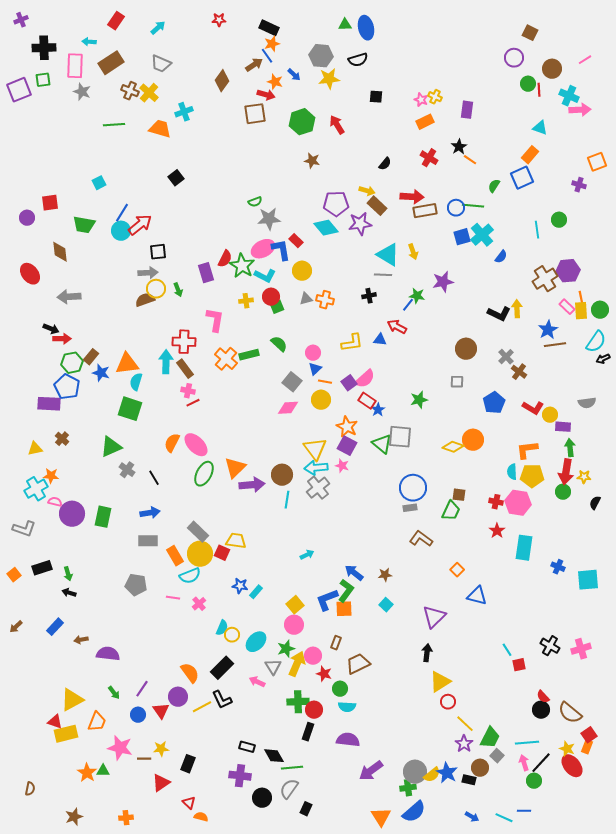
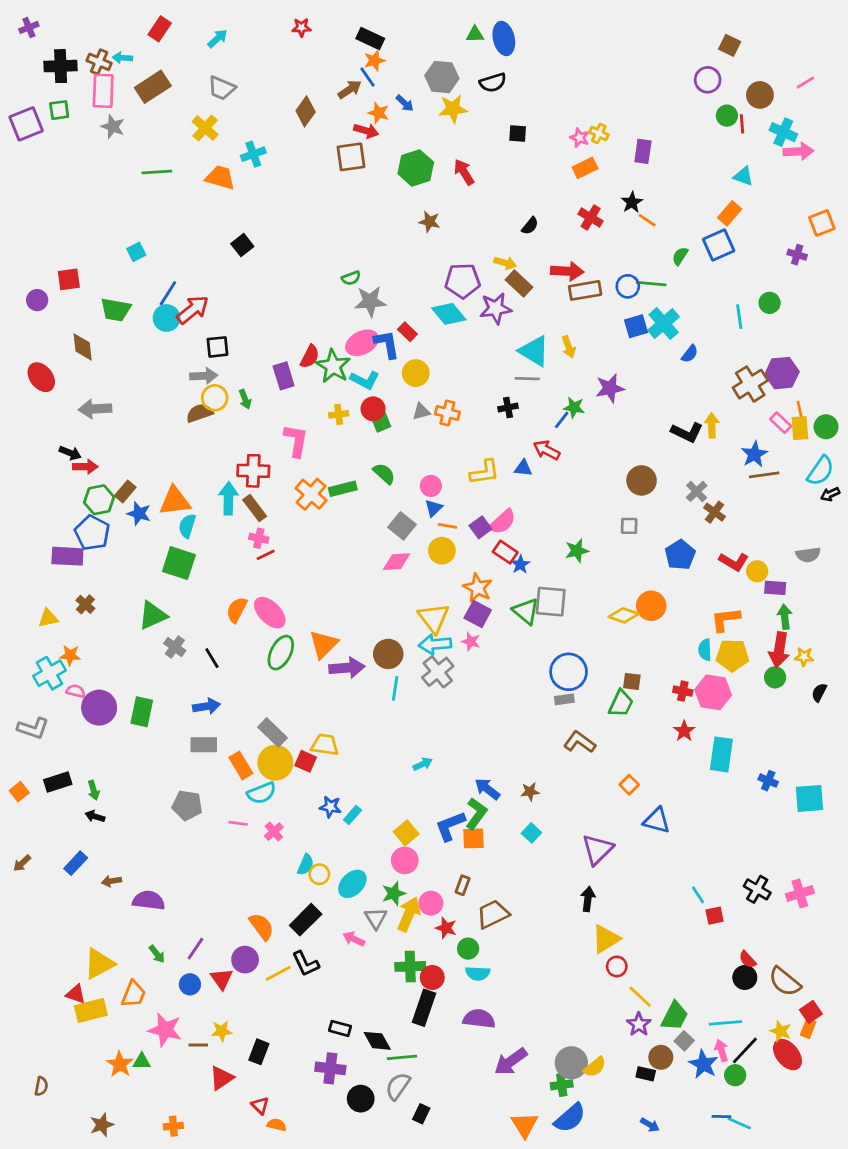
brown cross: (130, 91) -> (99, 62), moved
black rectangle: (308, 732) -> (424, 1008), size x1.4
blue star: (447, 773) -> (703, 1064), moved
cyan line: (504, 818) -> (739, 1123), moved

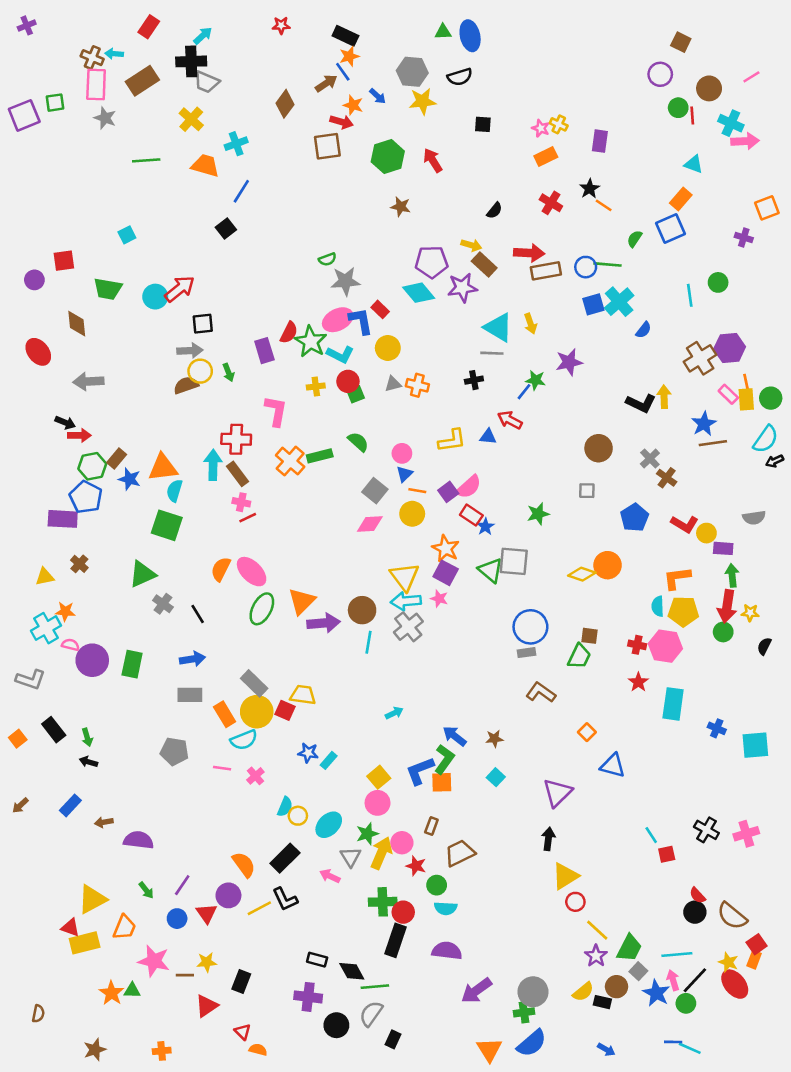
black cross: (61, 66) -> (191, 61), moved
blue line: (168, 293) -> (241, 191), moved
black rectangle: (58, 782) -> (54, 730), turned 70
yellow semicircle: (595, 1067) -> (583, 992), moved

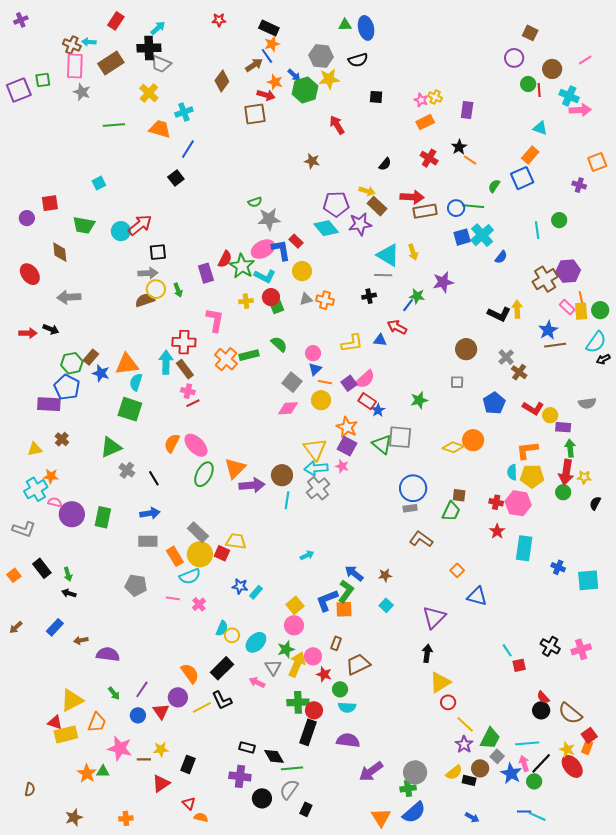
green hexagon: (388, 157) -> (305, 90), moved
red arrow: (79, 435) -> (28, 333), moved

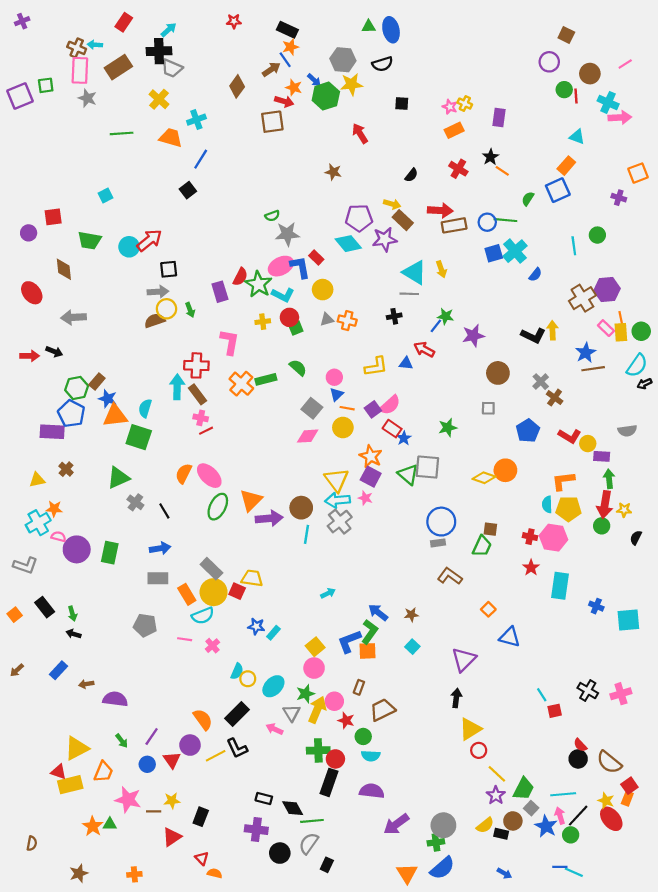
purple star: (443, 282) -> (473, 336), moved
orange triangle: (127, 364) -> (115, 416), moved

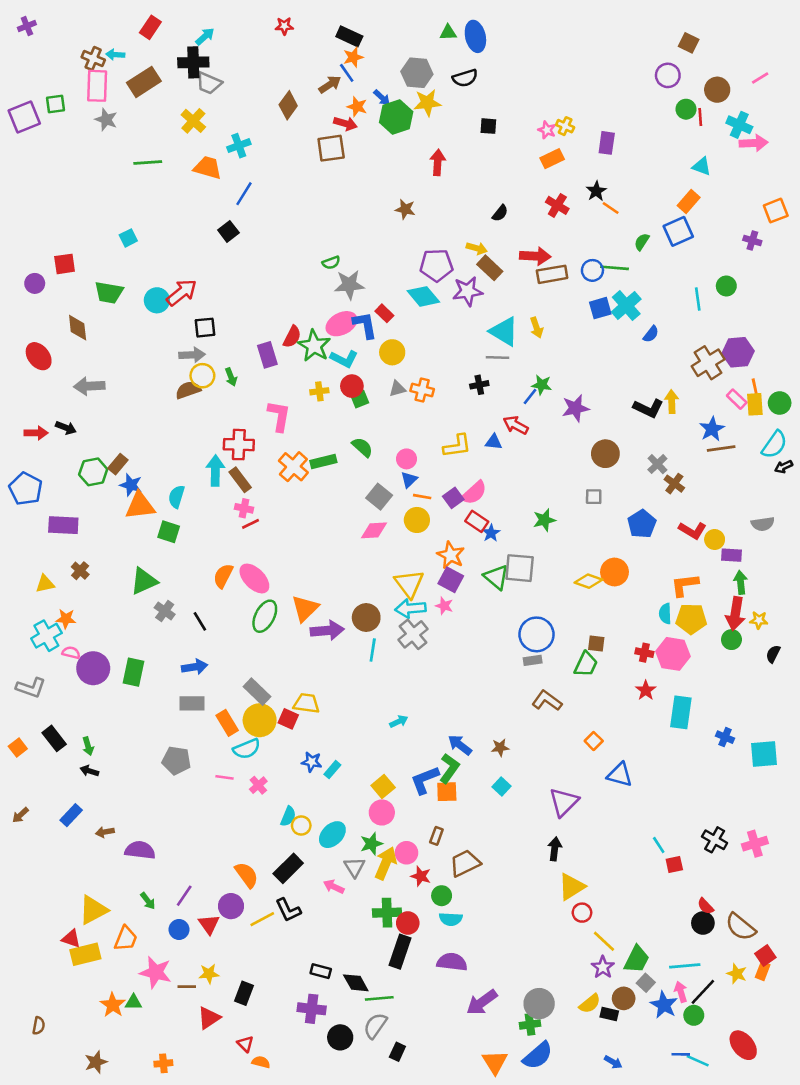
red arrow: (360, 133) -> (438, 162), turned 36
blue pentagon: (71, 414) -> (26, 489), moved
green square: (139, 437) -> (169, 532), size x0.7
red ellipse: (611, 819) -> (743, 1045), moved

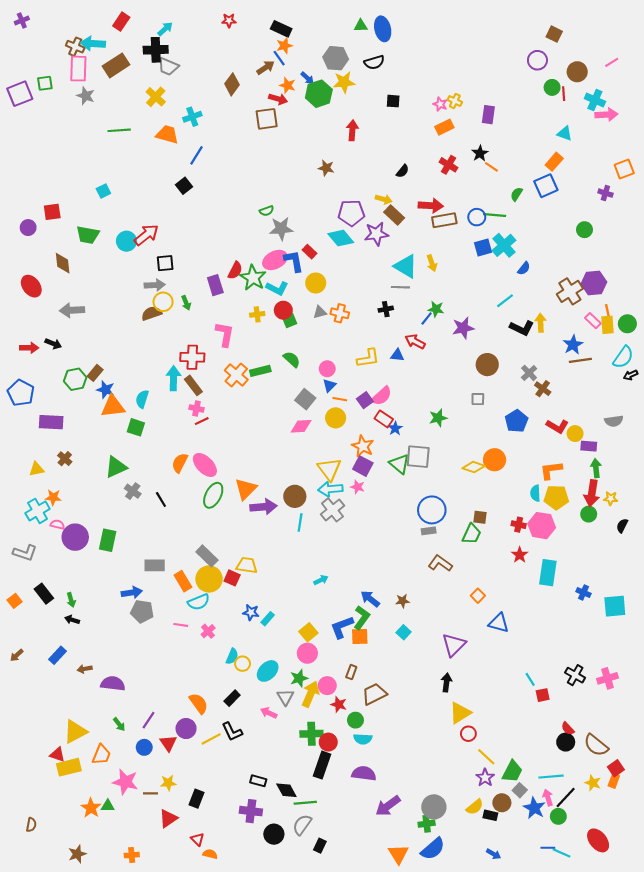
cyan arrow: (115, 55) -> (93, 44), size x1.6
cyan line: (698, 299) -> (505, 301), moved, turned 60
blue arrow: (195, 667) -> (132, 593), moved
black rectangle: (288, 868) -> (232, 698), size x0.7

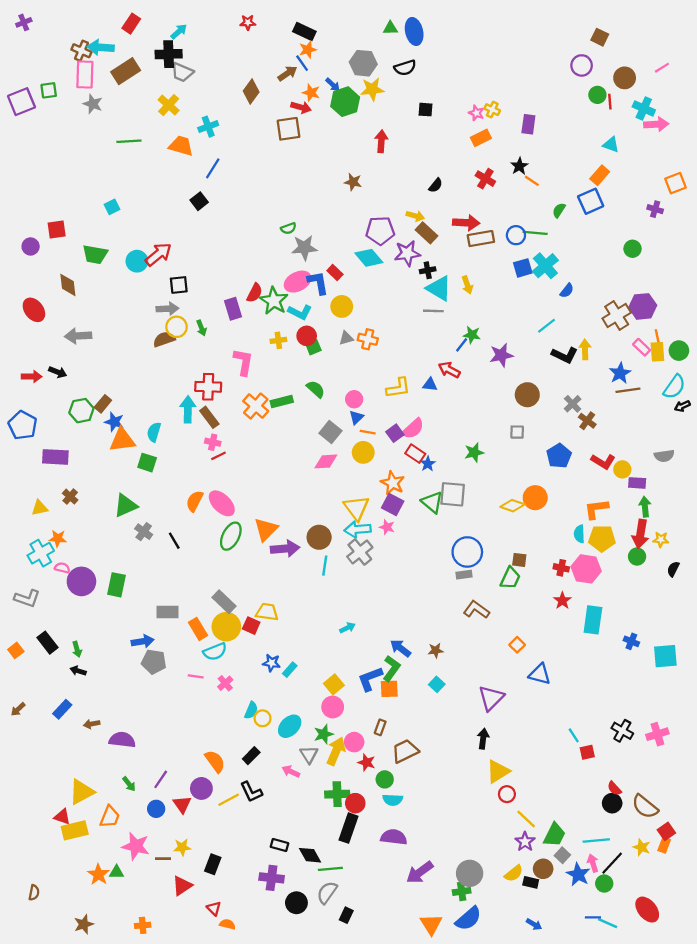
black cross: (386, 309) -> (428, 270), moved

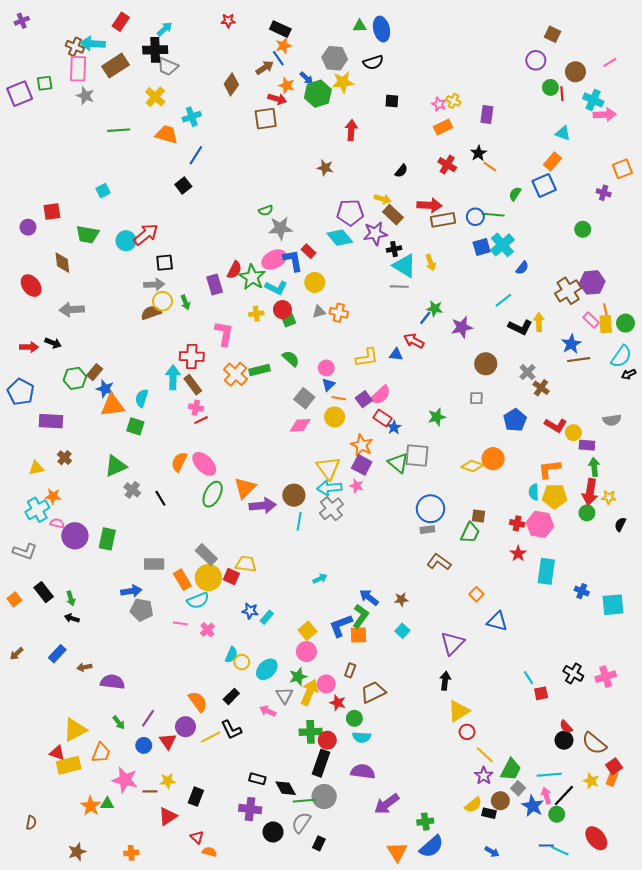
gray circle: (470, 873) -> (324, 797), moved

